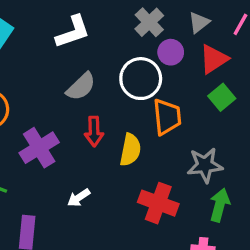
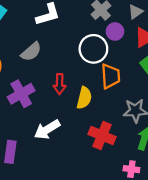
gray semicircle: (81, 87) -> (31, 52), moved
white arrow: (79, 198) -> (47, 129), size x1.6

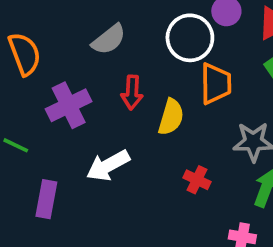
gray semicircle: (31, 52) -> (109, 39), moved
red cross: (102, 136) -> (197, 180), size x0.6

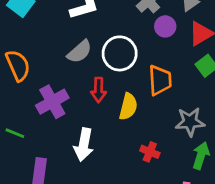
white circle: (190, 38) -> (120, 53), moved
white arrow: (108, 166) -> (84, 145), turned -48

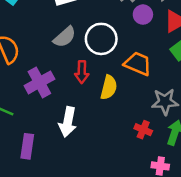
orange trapezoid: (160, 80) -> (138, 64), turned -64
red cross: (150, 152) -> (143, 130), moved

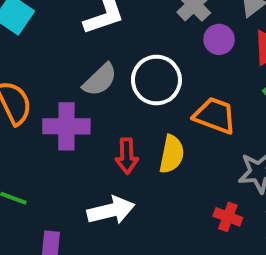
red arrow: (82, 72) -> (127, 156), moved
purple cross: (39, 82) -> (66, 126), moved, turned 32
white arrow: (68, 122) -> (111, 210), turned -112

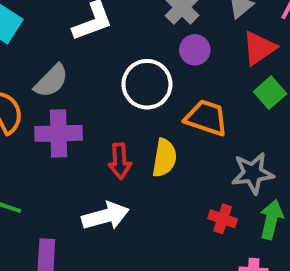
purple circle: (219, 39) -> (195, 50), moved
gray semicircle: (100, 80) -> (51, 81), moved

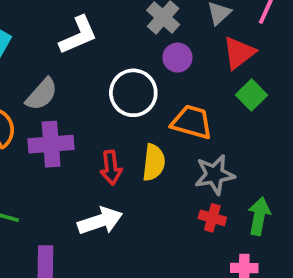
gray star: (253, 173) -> (215, 175), moved

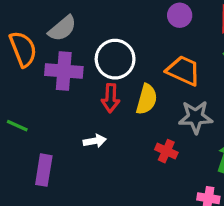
white circle: (133, 93) -> (115, 59), moved
red cross: (212, 218) -> (166, 151), moved
white arrow: (100, 221) -> (95, 141), size x0.6

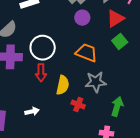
yellow semicircle: (147, 99) -> (63, 85), moved
white arrow: (95, 141) -> (32, 111), moved

